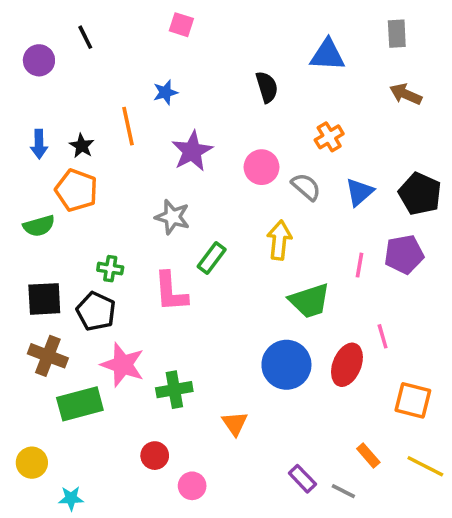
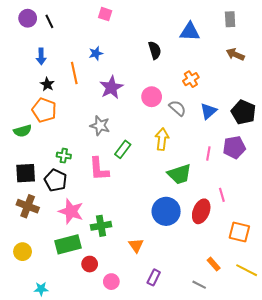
purple circle: (39, 60) -> (28, 18), moved
blue arrow: (39, 144) -> (41, 56), moved
green rectangle: (80, 404) -> (68, 244), moved
yellow circle: (32, 463) -> (23, 252), moved
purple rectangle: (302, 479) -> (154, 277), moved, turned 70

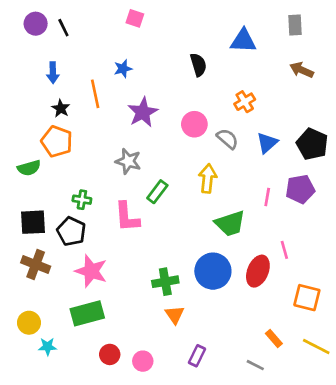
green cross: (101, 226) -> (165, 282), moved
red circle: (90, 264) -> (110, 354), moved
cyan star: (41, 289) -> (48, 347), moved

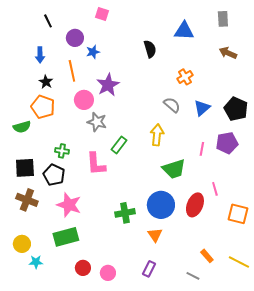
purple circle: (36, 24) -> (75, 38), moved
pink circle: (194, 124) -> (84, 100), moved
orange square: (307, 298) -> (238, 214), moved
orange triangle: (175, 315) -> (155, 235), moved

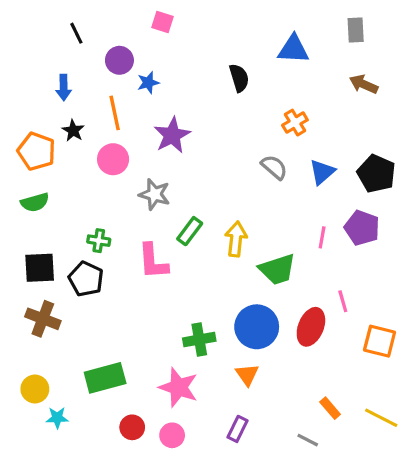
pink circle: (84, 100) -> (113, 159), moved
orange pentagon: (43, 107) -> (36, 151), moved
yellow arrow: (157, 135) -> (236, 239), moved
purple pentagon: (227, 143) -> (362, 228), turned 30
pink star: (69, 205) -> (178, 387), moved

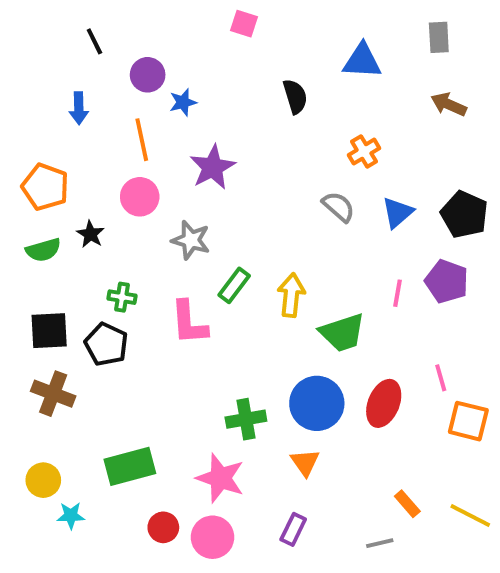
pink square: (163, 22) -> (244, 24), moved
black star: (73, 131) -> (91, 234), moved
pink line: (343, 301) -> (441, 378), moved
pink circle: (172, 435) -> (213, 537), size x1.4
gray line: (308, 440) -> (380, 543), turned -40

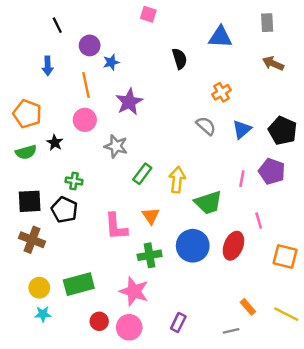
pink L-shape: (189, 323) -> (116, 227), moved
pink line: (441, 378) -> (259, 221), moved
orange triangle: (305, 462) -> (151, 216), moved
yellow circle: (43, 480) -> (39, 288), moved

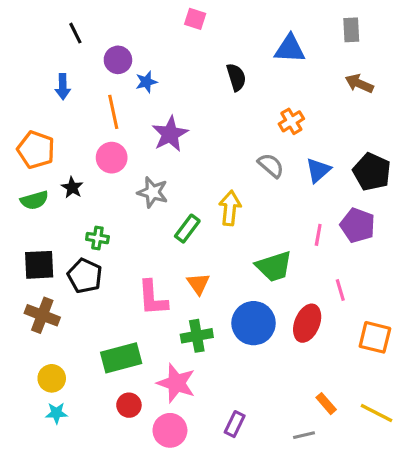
yellow arrow: (177, 180) -> (230, 208), moved
green rectangle: (79, 284) -> (121, 358), moved
red circle: (99, 321) -> (129, 405), moved

